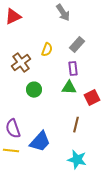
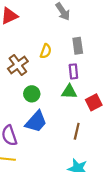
gray rectangle: (77, 45) -> (78, 46), turned -49
blue trapezoid: (40, 142) -> (36, 122), moved

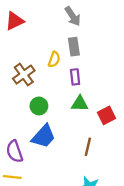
gray rectangle: (78, 46) -> (74, 47), moved
purple rectangle: (73, 71) -> (75, 77), moved

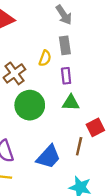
green circle: (39, 106) -> (30, 105), size x1.6
red square: (106, 115) -> (95, 127), moved
blue trapezoid: (44, 136) -> (49, 157), moved

